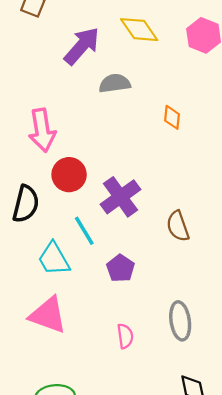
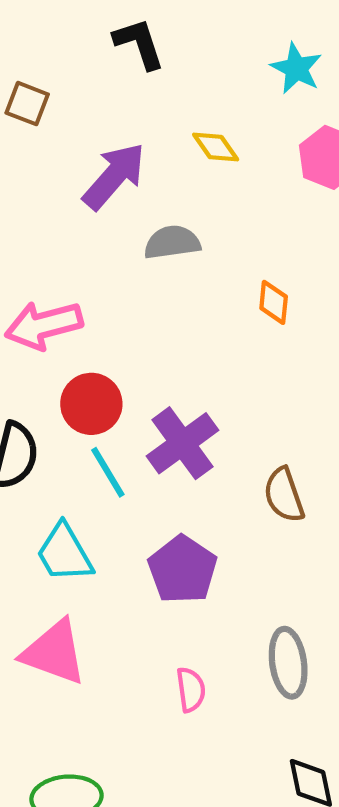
yellow diamond: (139, 30) -> (216, 147), size x0.7
pink arrow: (42, 130) -> (44, 325), turned 84
cyan line: (84, 231) -> (108, 472), moved
purple pentagon: (120, 268) -> (182, 570), size x1.4

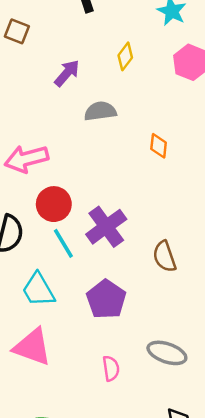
yellow diamond: (216, 147) -> (125, 56), turned 72
purple arrow: (114, 176) -> (67, 73), size x0.7
gray ellipse: (288, 663) -> (167, 353), turned -63

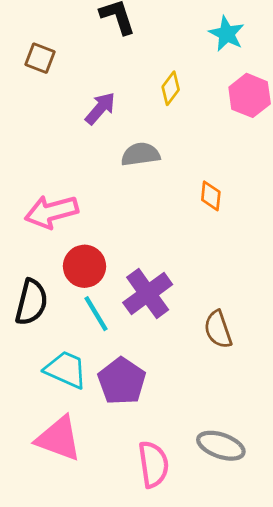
cyan trapezoid: (38, 290) -> (66, 370), turned 144
purple pentagon: (106, 299) -> (122, 381), moved
pink semicircle: (111, 368) -> (153, 464), size x1.5

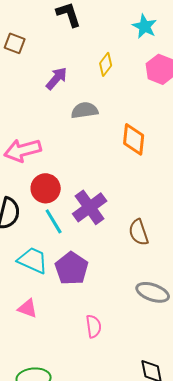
orange diamond: (211, 196) -> (134, 139), size x1.5
pink triangle: (59, 439) -> (28, 308), size x0.6
gray ellipse: (221, 446) -> (153, 292), moved
pink semicircle: (153, 464) -> (94, 326), size x0.7

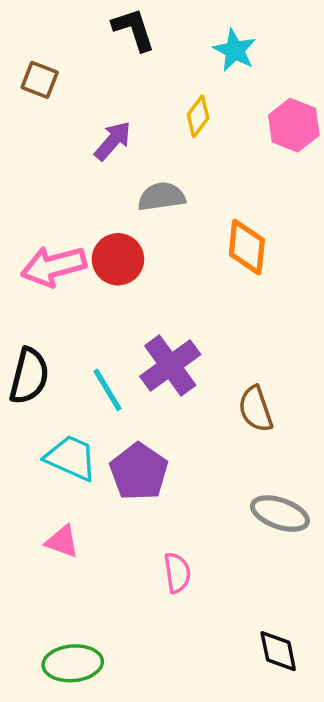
cyan star: (145, 26) -> (235, 50), moved
red circle: (46, 188) -> (118, 259), moved

